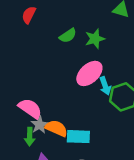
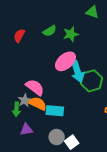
red semicircle: (29, 15) -> (19, 36), moved
cyan arrow: (105, 86) -> (77, 72), size x1.5
pink semicircle: (30, 108) -> (35, 87), moved

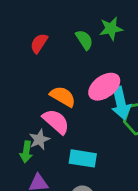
green semicircle: (50, 31) -> (84, 40), turned -96
green star: (71, 34) -> (111, 29), moved
orange semicircle: (38, 103) -> (63, 96), moved

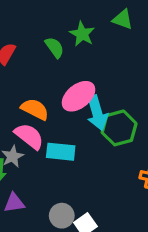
green star: (111, 29) -> (82, 34), turned -30
cyan rectangle: (83, 158) -> (61, 152), moved

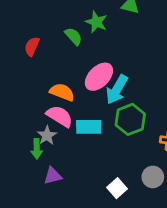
cyan arrow: (97, 113) -> (117, 89), turned 52
green hexagon: (119, 128) -> (130, 119), moved
gray circle: (62, 216) -> (153, 177), moved

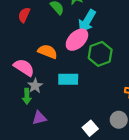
cyan arrow: (117, 89) -> (87, 21), moved
pink semicircle: (60, 116) -> (24, 67), moved
green hexagon: (130, 119) -> (100, 54), moved

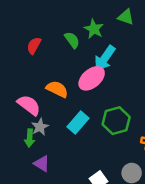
green hexagon: (100, 54) -> (116, 121), moved
cyan rectangle: (68, 79) -> (78, 122), turned -54
purple triangle: (39, 118) -> (42, 164), turned 40

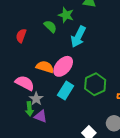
pink ellipse: (92, 78) -> (63, 66), moved
purple triangle: (42, 164) -> (41, 116), moved

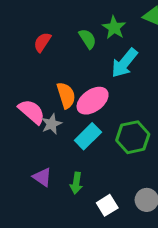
orange semicircle: (45, 67) -> (66, 95), turned 42
gray star: (36, 99) -> (52, 124), moved
green arrow: (29, 109) -> (76, 183), moved
purple triangle: (41, 116) -> (42, 177), moved

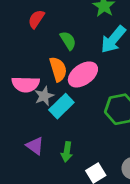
green semicircle: (88, 39) -> (68, 41), moved
pink semicircle: (32, 112) -> (26, 84), turned 140
cyan rectangle: (88, 136) -> (61, 106), moved

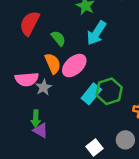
red semicircle: (36, 19) -> (30, 23), size x1.5
cyan rectangle: (61, 106) -> (91, 94), moved
green arrow: (67, 152) -> (36, 119), moved

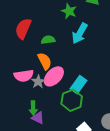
green semicircle: (58, 38) -> (48, 40), turned -56
pink ellipse: (74, 66) -> (54, 76), moved
green hexagon: (109, 91) -> (72, 100), moved

